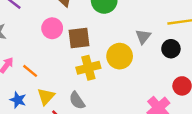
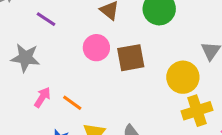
yellow cross: (88, 68) -> (197, 111), moved

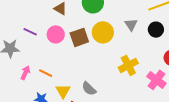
purple line: (46, 19) -> (30, 32), moved
yellow circle: (183, 77) -> (103, 32), moved

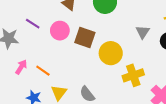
yellow circle: (103, 32) -> (111, 53), moved
brown square: (79, 37) -> (85, 37), turned 30

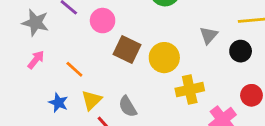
brown square: (85, 37) -> (127, 50), moved
pink arrow: (21, 67) -> (36, 60), moved

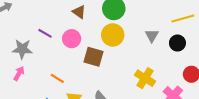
yellow circle: (164, 58) -> (113, 35), moved
pink arrow: (36, 60) -> (19, 73), moved
yellow cross: (190, 90) -> (145, 78), turned -36

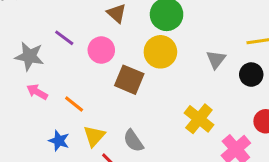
pink arrow: (19, 73) -> (37, 92), moved, turned -96

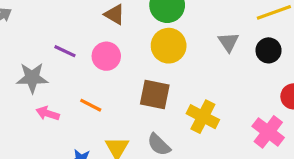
brown square: (129, 80) -> (155, 95), moved
orange line: (74, 104) -> (91, 105), moved
yellow cross: (199, 119) -> (203, 117), moved

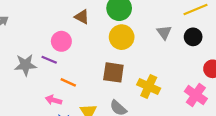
purple line: (65, 51) -> (49, 60), moved
pink circle: (106, 56) -> (61, 41), moved
pink arrow: (48, 113) -> (54, 100), moved

